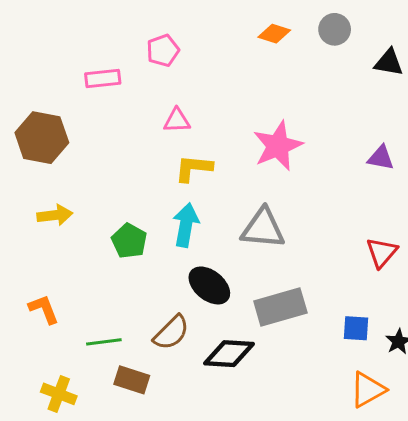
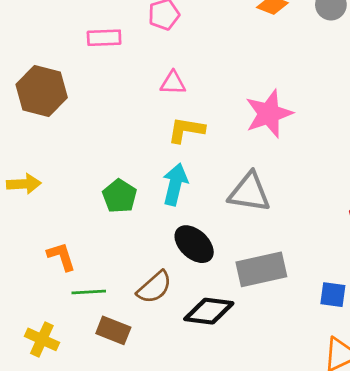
yellow arrow: (55, 215) -> (24, 184), moved
orange L-shape: (44, 309) -> (61, 256), moved

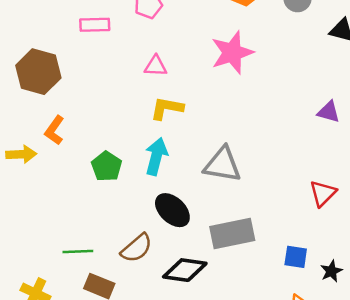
pink star: (269, 114) -> (232, 53), moved
orange L-shape: (61, 256) -> (55, 130), moved, turned -128

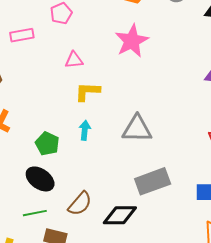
cyan arrow: (156, 156) -> (85, 130), size x0.7
black ellipse: (172, 210) -> (40, 179), moved

